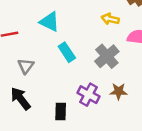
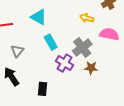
brown star: (119, 91) -> (91, 68), moved
purple cross: (89, 95) -> (64, 63), moved

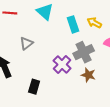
cyan rectangle: (51, 42) -> (73, 24), moved
gray triangle: (17, 51) -> (26, 43), moved

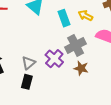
gray triangle: (26, 43) -> (28, 63), moved

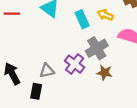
gray triangle: (28, 63) -> (47, 71), turned 32
black rectangle: (27, 82) -> (36, 91), moved

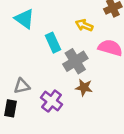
cyan rectangle: (82, 19) -> (53, 43), moved
purple cross: (75, 64) -> (52, 101), moved

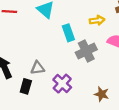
yellow arrow: (84, 25) -> (97, 20), turned 144
brown star: (84, 87) -> (102, 94), moved

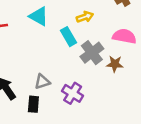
yellow arrow: (97, 20) -> (85, 17), moved
brown star: (102, 94) -> (115, 64), moved

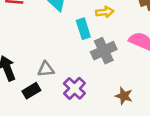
brown star: (115, 64) -> (124, 96), moved
black rectangle: (33, 104) -> (31, 91), turned 42

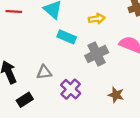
cyan rectangle: (83, 29) -> (67, 37), moved, turned -48
black rectangle: (31, 91) -> (25, 100), moved

